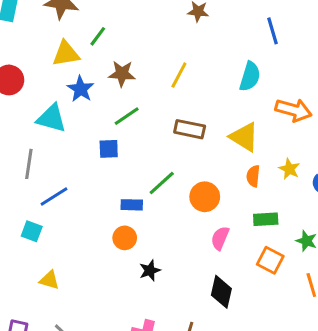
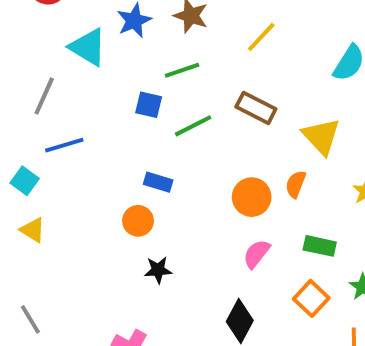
orange semicircle: (253, 176) -> (296, 184), moved
green line: (162, 183) -> (193, 126), moved
yellow triangle: (49, 280) -> (33, 230), moved

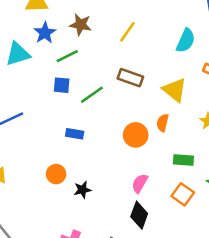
cyan triangle: (88, 47) -> (18, 54), turned -40
green line: (182, 70) -> (67, 56), moved
orange circle: (138, 221) -> (56, 174), moved
pink semicircle: (257, 254) -> (140, 183), moved

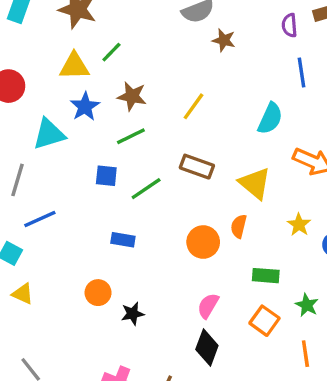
green line: (67, 56) -> (131, 136), moved

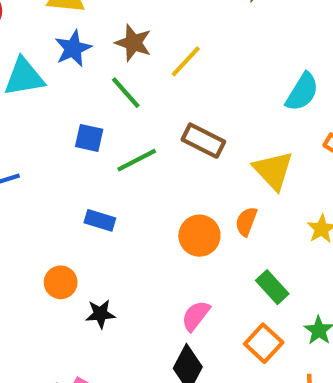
yellow line: (194, 106) -> (186, 61), moved
green line: (131, 136) -> (126, 93), turned 68
green rectangle: (266, 276) -> (272, 287), turned 36

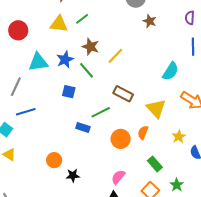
blue star: (73, 48) -> (65, 60), moved
green line: (137, 160) -> (101, 112), moved
blue rectangle: (100, 220) -> (83, 127), moved

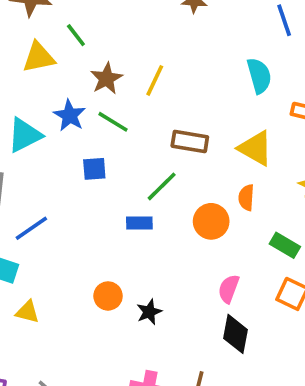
green line: (82, 19) -> (76, 35), turned -72
brown star: (91, 47) -> (106, 78), turned -30
cyan semicircle: (171, 71) -> (259, 76), turned -30

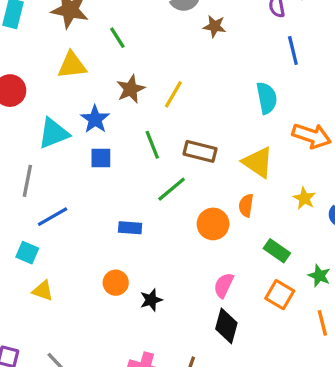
green line: (76, 35) -> (117, 38), moved
green line: (113, 122) -> (152, 145), moved, turned 32
blue square: (94, 169) -> (101, 158), moved
blue rectangle: (139, 223) -> (130, 228), moved

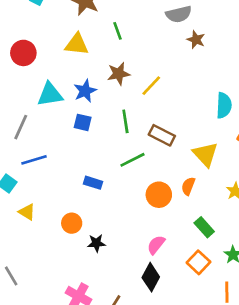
yellow triangle: (43, 291) -> (27, 212), moved

